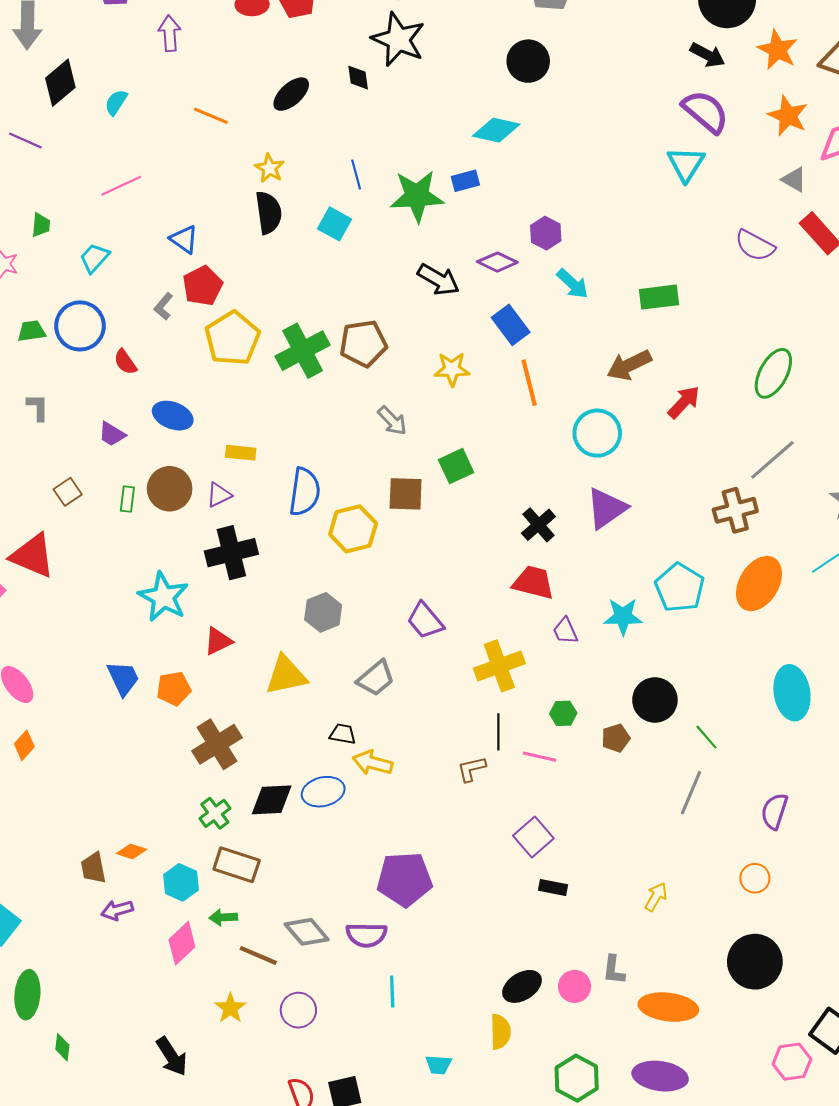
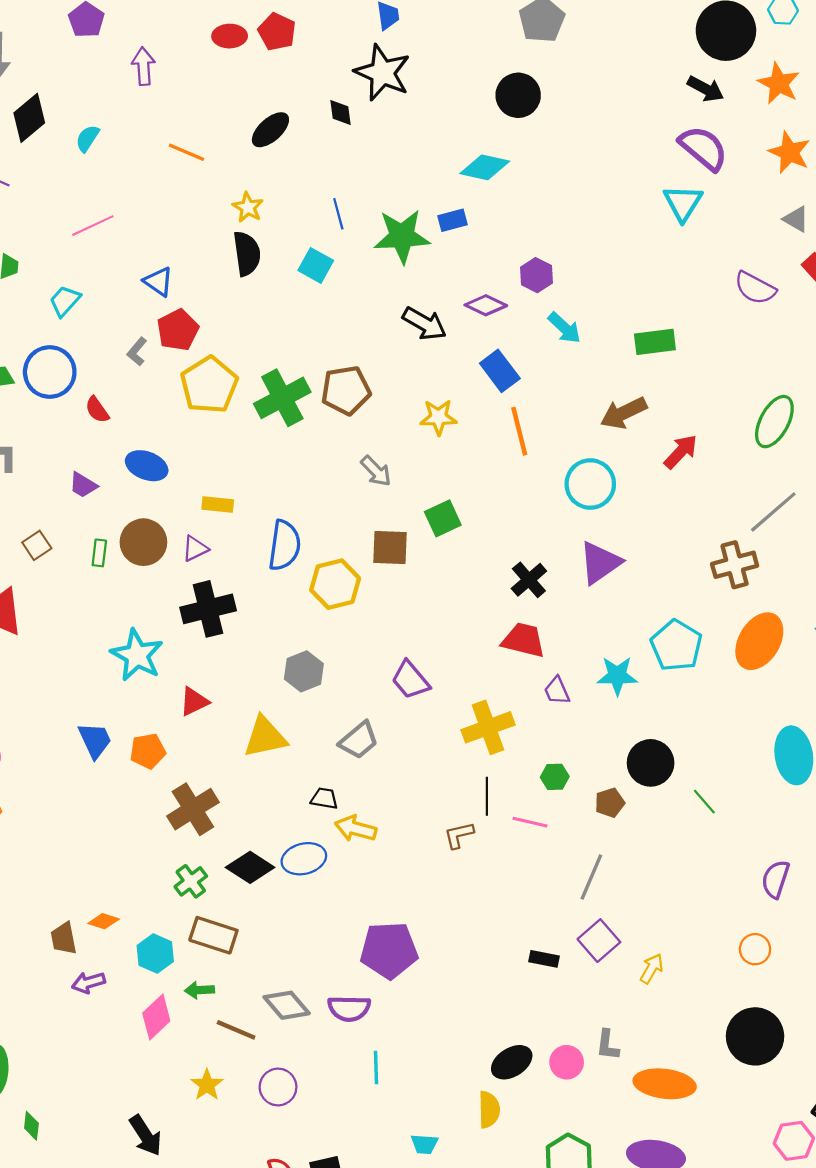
gray line: (691, 793) -> (591, 877), moved
black diamond: (272, 800) -> (250, 867), turned 36
purple square: (533, 837) -> (599, 941), moved

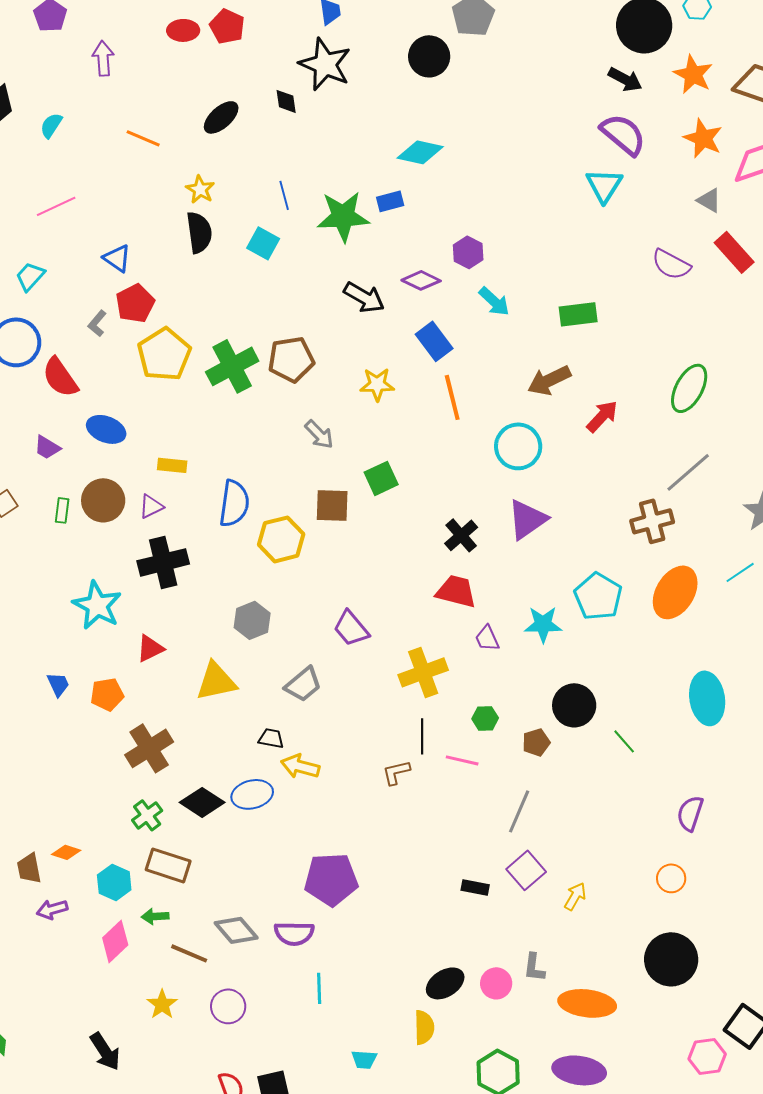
black circle: (518, 95) -> (429, 56), moved
red semicircle: (97, 410) -> (60, 377), size x1.6
blue trapezoid: (95, 740) -> (58, 684), size x0.7

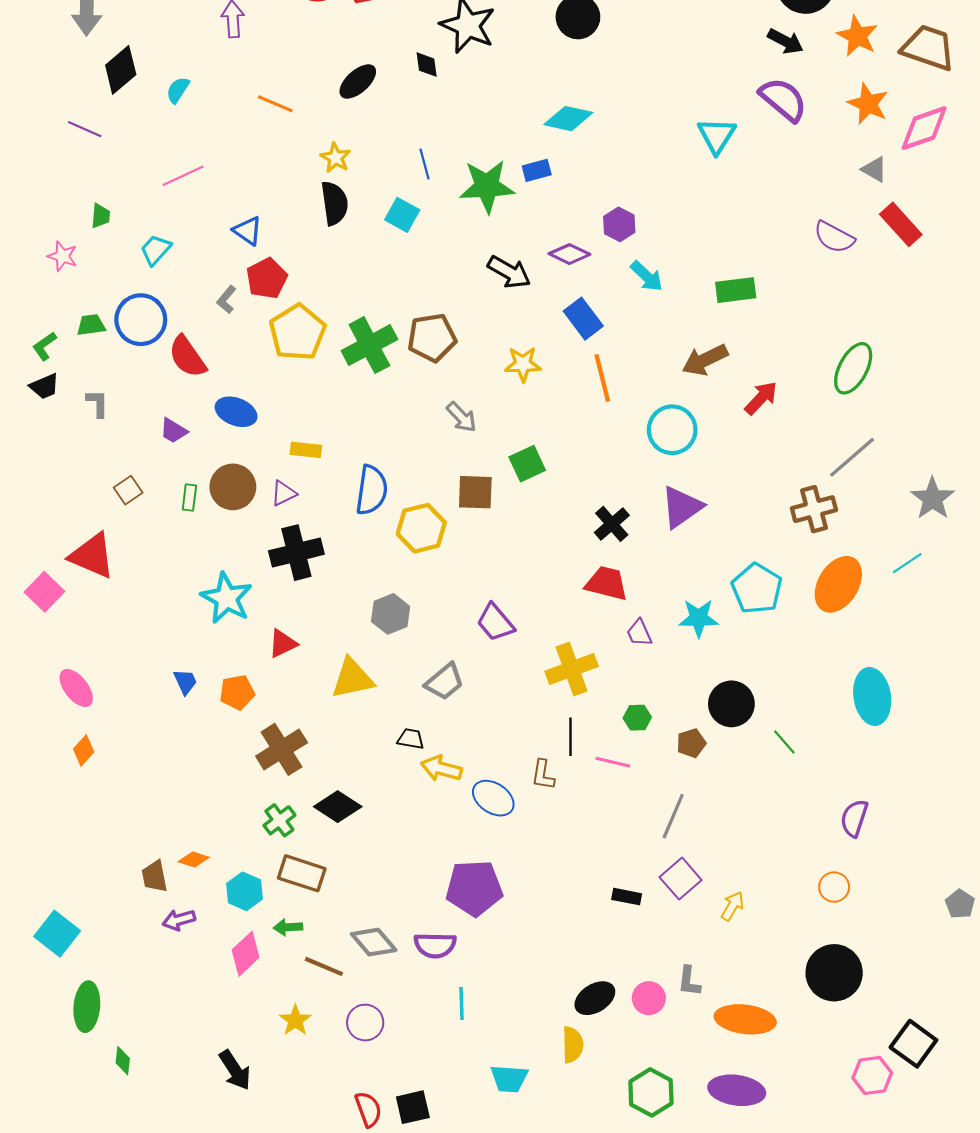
cyan triangle: (604, 185) -> (717, 135), moved
brown L-shape: (396, 772) -> (543, 775), turned -68
blue ellipse: (252, 794) -> (493, 798), moved, turned 48
cyan trapezoid: (364, 1059) -> (509, 1079), size x1.4

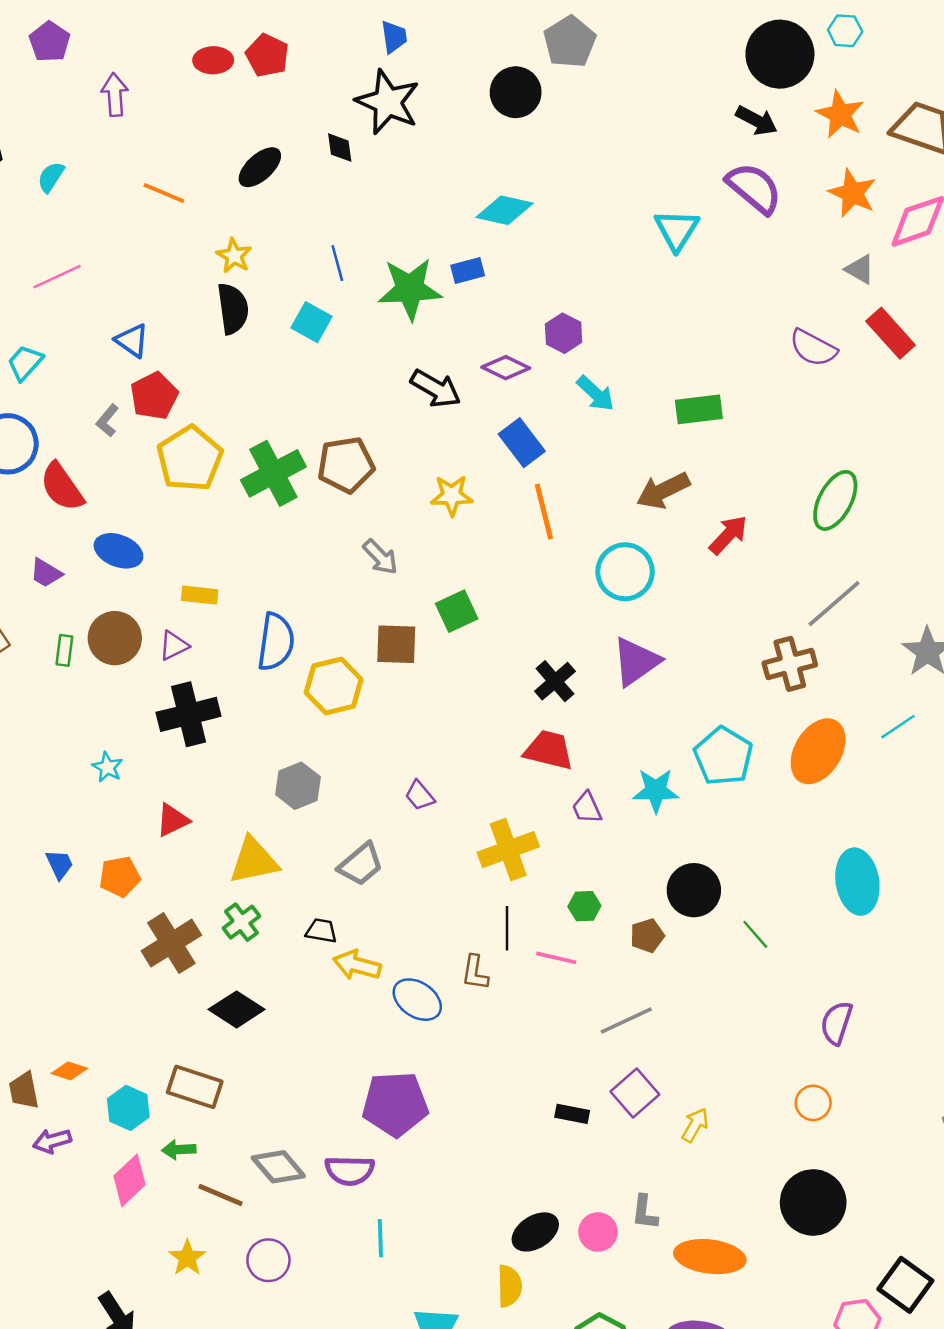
cyan star: (227, 598) -> (107, 767), size x0.5
purple trapezoid: (495, 622) -> (420, 795), size x0.7
gray line: (673, 816) -> (626, 1020), turned 42
green cross: (279, 820) -> (241, 922), moved

